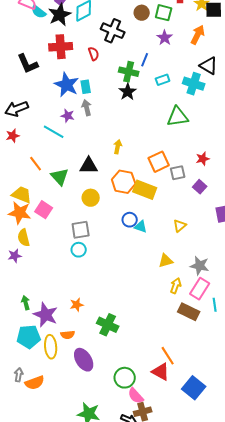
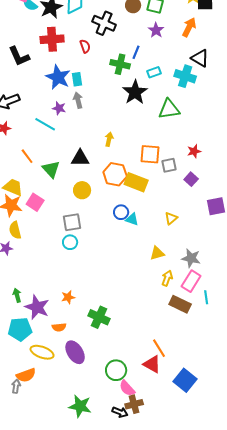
black star: (128, 92) -> (135, 92), moved, size x1.4
orange square: (159, 162) -> (150, 154), turned 30
yellow ellipse: (51, 347) -> (42, 352), moved, turned -65
gray arrow: (19, 375) -> (16, 386), moved

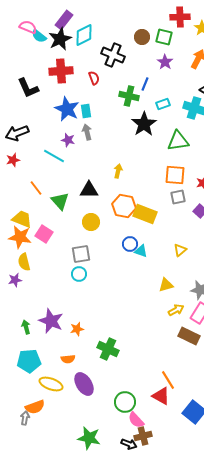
orange square: (150, 154) -> (175, 175), moved
yellow arrow: (167, 278) -> (176, 310), turned 42
purple star: (37, 307) -> (51, 321), moved

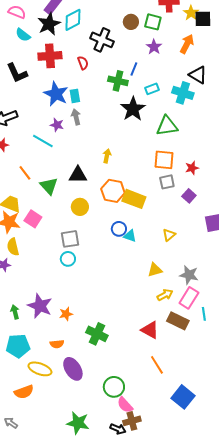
cyan semicircle: (39, 36) -> (23, 35), moved
red triangle: (161, 396) -> (150, 330), moved
gray arrow: (25, 418) -> (11, 423), moved, turned -64

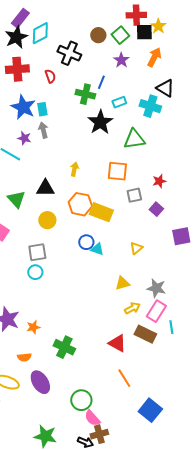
black square: (203, 19) -> (144, 32), moved
green square: (153, 22) -> (120, 35), turned 36
orange square: (164, 160) -> (117, 171), moved

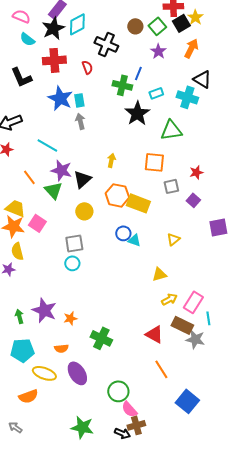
black square: (144, 32) -> (181, 23), turned -30
purple star: (24, 138) -> (61, 170), moved, size x1.5
black triangle: (45, 188) -> (82, 179), turned -42
gray star: (156, 288) -> (195, 339), moved

